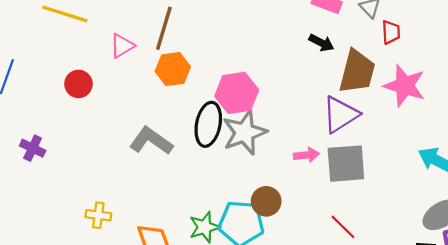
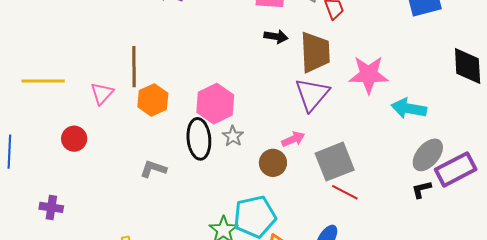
pink star: (405, 86) -> (369, 75), moved
gray star: (245, 132) -> (233, 136), size x0.5
gray L-shape: (151, 141) -> (153, 169), size x0.7
gray square: (346, 164) -> (335, 162), moved
brown circle: (266, 201) -> (273, 163), moved

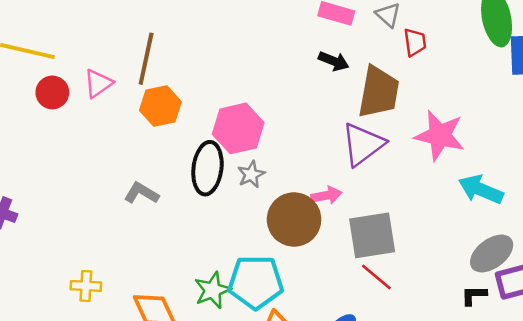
red circle: (74, 139) -> (52, 92), moved
brown circle: (273, 163) -> (294, 219), size x1.5

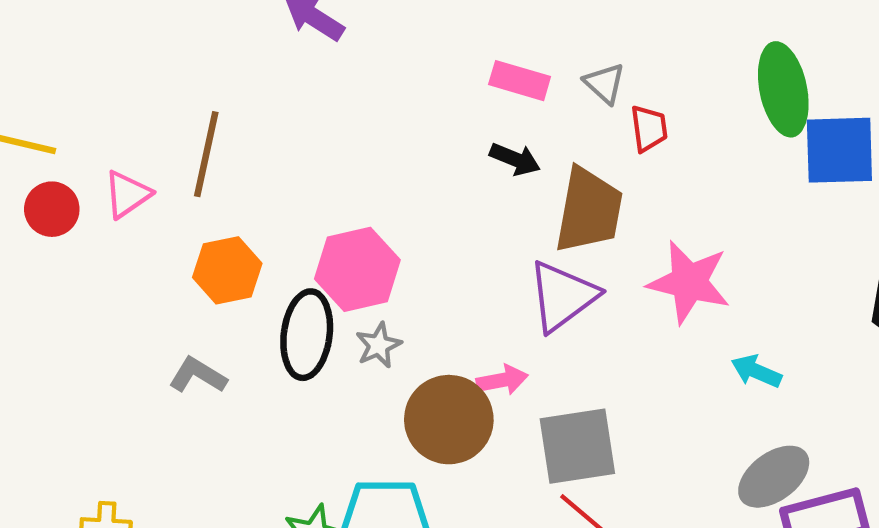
orange hexagon: (160, 106) -> (227, 270), moved
cyan arrow: (481, 189) -> (756, 371), size x0.7

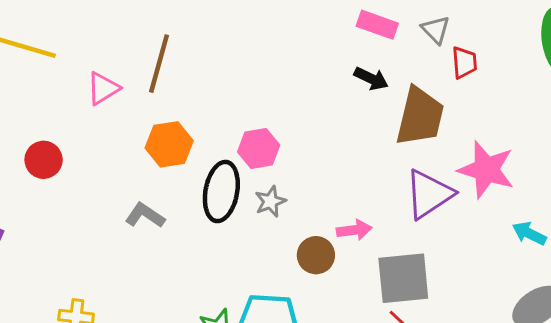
red circle: (52, 209) -> (44, 160), moved
pink hexagon: (357, 269) -> (259, 149), size x0.7
purple triangle: (563, 296) -> (429, 194), moved
brown circle: (449, 420) -> (316, 255), size x0.6

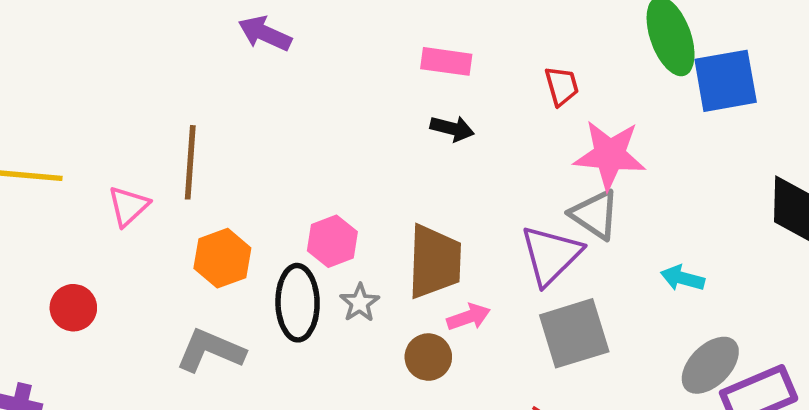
gray triangle: (436, 30) -> (595, 215), moved, size x1.4
brown trapezoid: (420, 116) -> (435, 262), moved
pink star: (486, 170) -> (610, 155), moved
gray L-shape: (145, 215) -> (210, 351), size x1.4
gray square: (403, 278) -> (574, 333), moved

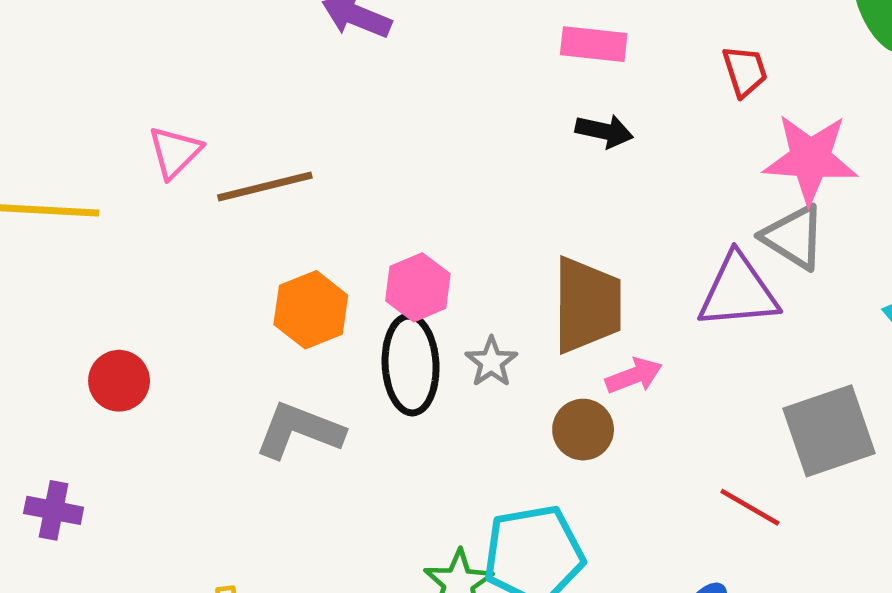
brown line: (190, 162) -> (265, 187), turned 74
pink triangle: (128, 206) -> (175, 152), moved
pink hexagon: (332, 241) -> (418, 287), moved
purple triangle: (551, 255) -> (738, 291), turned 42
gray square: (574, 333) -> (829, 431), moved

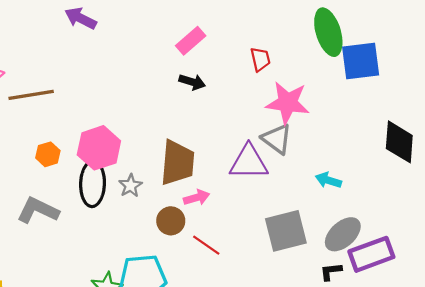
pink rectangle: (594, 44) -> (191, 41), turned -52
pink hexagon: (418, 287) -> (99, 148), size x1.4
orange hexagon: (311, 310) -> (48, 154), size x0.7
red line: (750, 507) -> (206, 245), moved

